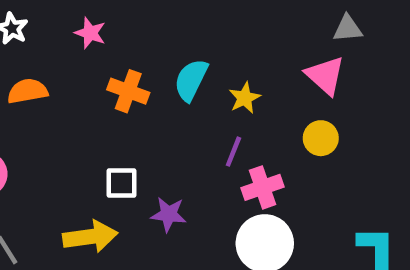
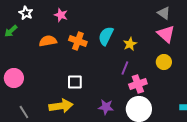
gray triangle: (348, 28) -> (164, 13), moved, turned 40
orange semicircle: (28, 91) -> (48, 41), moved
purple star: (169, 214) -> (106, 107), moved

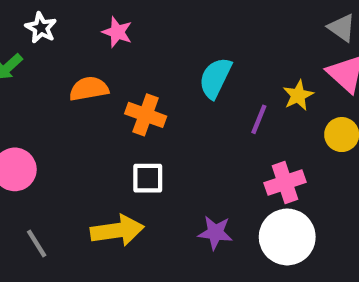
orange cross: (78, 41) -> (146, 115), moved
yellow star: (130, 44) -> (298, 95), moved
purple line: (125, 68) -> (259, 119), moved

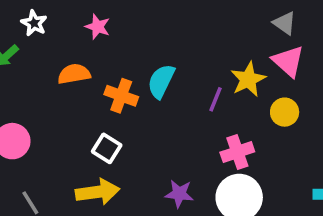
cyan semicircle: (215, 78) -> (161, 81), moved
yellow star: (298, 95) -> (248, 79), size x1.4
white square: (148, 178) -> (107, 148), moved, turned 32

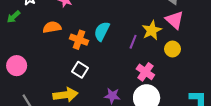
white square: (107, 148) -> (80, 70), moved
pink cross: (237, 152) -> (145, 72), turned -36

